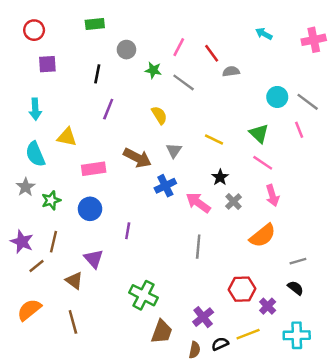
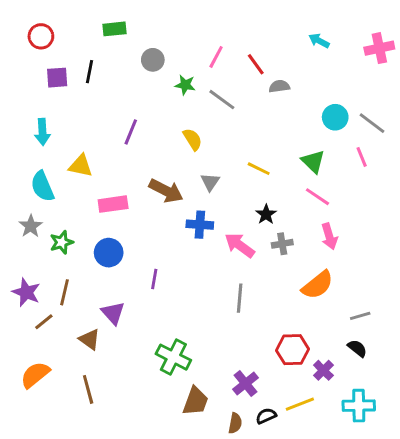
black line: (97, 74) -> (90, 72), moved
blue cross: (165, 186) -> (200, 225), turned 30
gray cross: (233, 202) -> (282, 244), turned 35

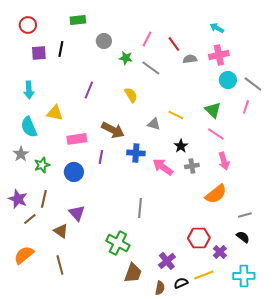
pink cross: (379, 48) -> (219, 55), moved
pink line: (362, 157) -> (246, 107), turned 40
gray triangle: (210, 182) -> (154, 124), moved, turned -48
purple line: (154, 279) -> (101, 157), moved
gray line: (240, 298) -> (140, 208), moved

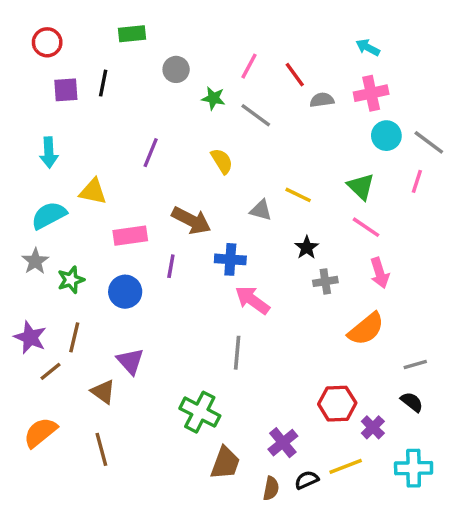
cyan semicircle: (29, 127) -> (49, 215), turned 85
pink arrow: (163, 167) -> (252, 300), moved

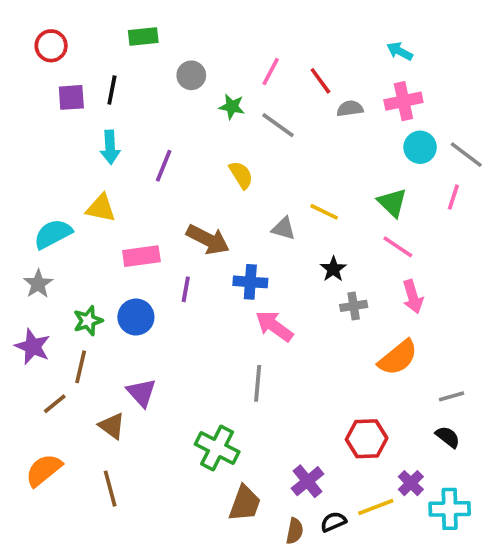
cyan arrow: (49, 153) -> (110, 147), moved
green star: (71, 280) -> (88, 321), moved
purple star: (30, 337) -> (33, 347), moved
purple cross: (373, 427) -> (411, 483), moved

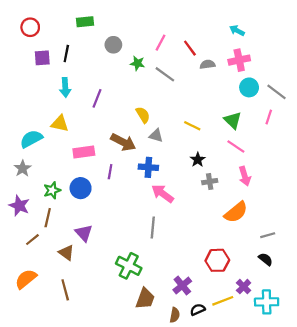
yellow semicircle: (241, 175) -> (143, 115), moved
gray triangle: (284, 228) -> (156, 136), moved

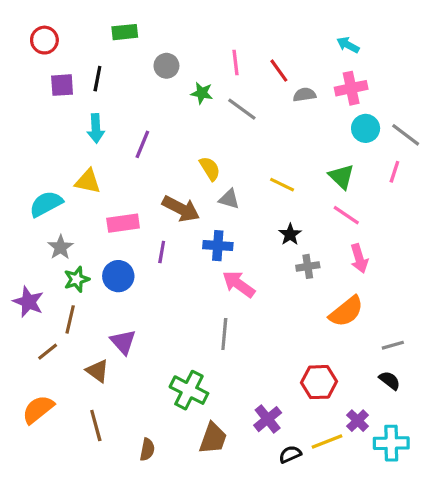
pink line: (160, 43) -> (236, 63), turned -35
gray star: (23, 168) -> (60, 247), moved
brown semicircle: (175, 315) -> (147, 450), moved

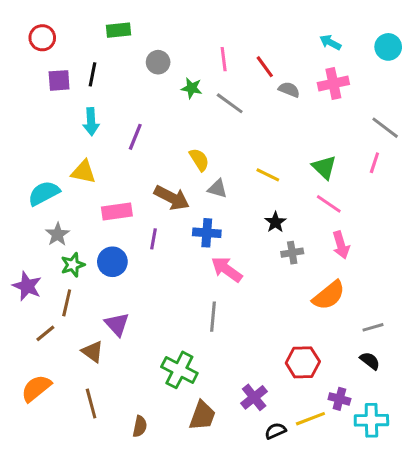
gray semicircle: (305, 95) -> (289, 90), turned 30
cyan circle: (366, 128) -> (388, 47), moved
purple cross: (358, 421) -> (339, 399), turned -30

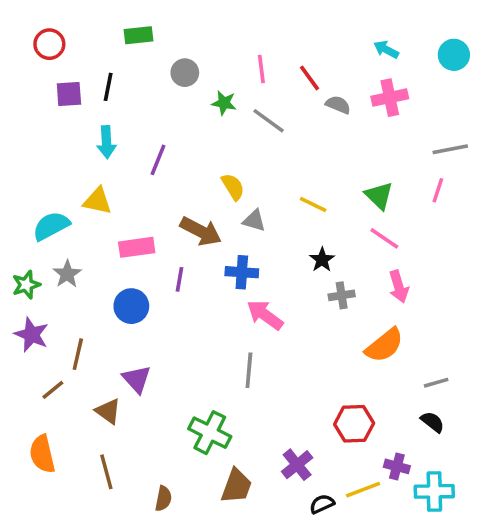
gray line: (385, 128) -> (450, 149), turned -48
green star: (73, 265) -> (26, 285), moved
orange semicircle: (36, 388) -> (42, 454), turned -64

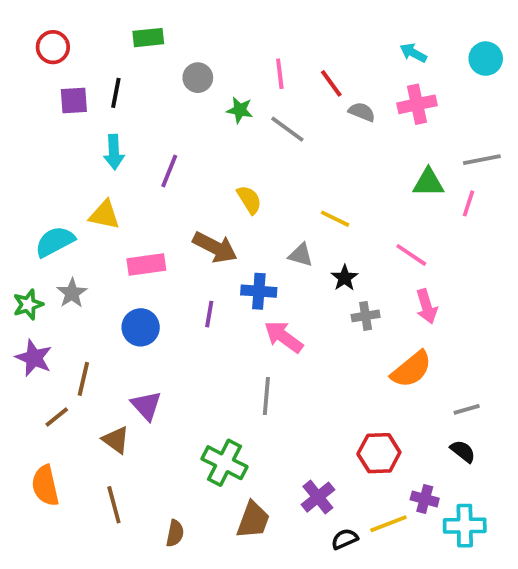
green triangle: (379, 196) -> (428, 182), moved, turned -44
gray triangle: (254, 221) -> (301, 255), moved
purple line: (179, 279) -> (209, 314), moved

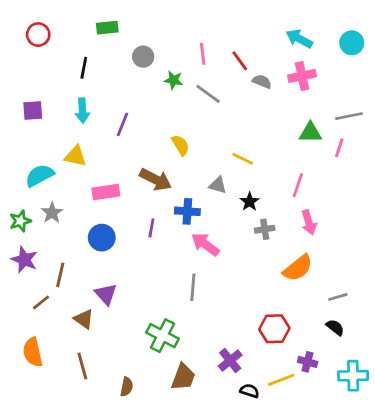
cyan arrow: (413, 53) -> (299, 39), size x1.4
purple square: (74, 101) -> (33, 110), moved
pink line: (411, 255) -> (298, 185), turned 75
cyan cross: (465, 526) -> (353, 376), moved
black semicircle: (345, 539) -> (250, 391), turned 42

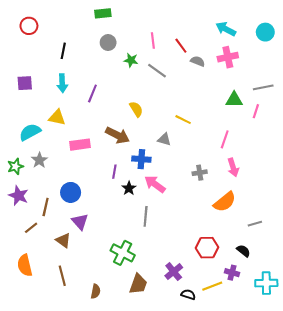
green rectangle: (107, 28) -> (103, 13), moved
black star: (250, 202) -> (129, 188), moved
blue circle: (102, 238) -> (71, 192), moved
black semicircle: (335, 327) -> (243, 251), moved

